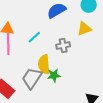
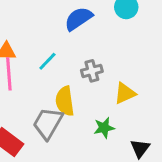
yellow triangle: (84, 29) -> (125, 93), moved
green star: (54, 75) -> (104, 128), moved

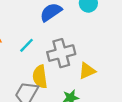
gray cross: (92, 71) -> (61, 53), size x1.6

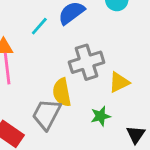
cyan line: (26, 45) -> (39, 26), moved

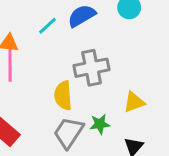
yellow triangle: (119, 82) -> (134, 102), moved
gray trapezoid: (47, 114) -> (69, 133), moved

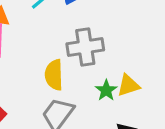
green star: (100, 124) -> (106, 90), moved, turned -30

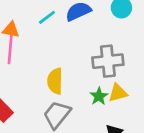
gray cross: (85, 47) -> (108, 61), moved

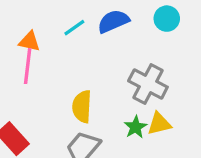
gray cross: (108, 61) -> (148, 84), turned 32

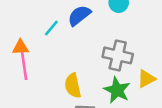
yellow triangle: (159, 124) -> (146, 79), moved
green star: (136, 127) -> (117, 90), size x1.5

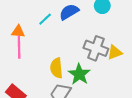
yellow triangle: (146, 79) -> (115, 52), moved
green star: (117, 90) -> (79, 74), moved

